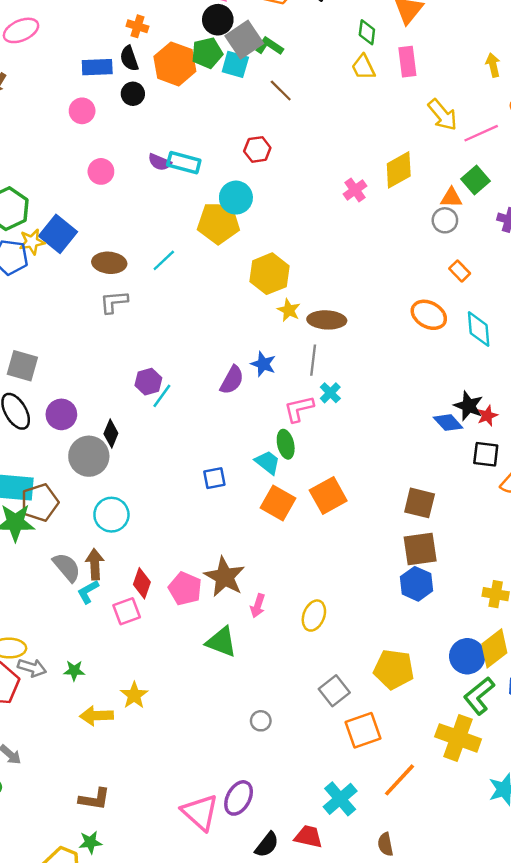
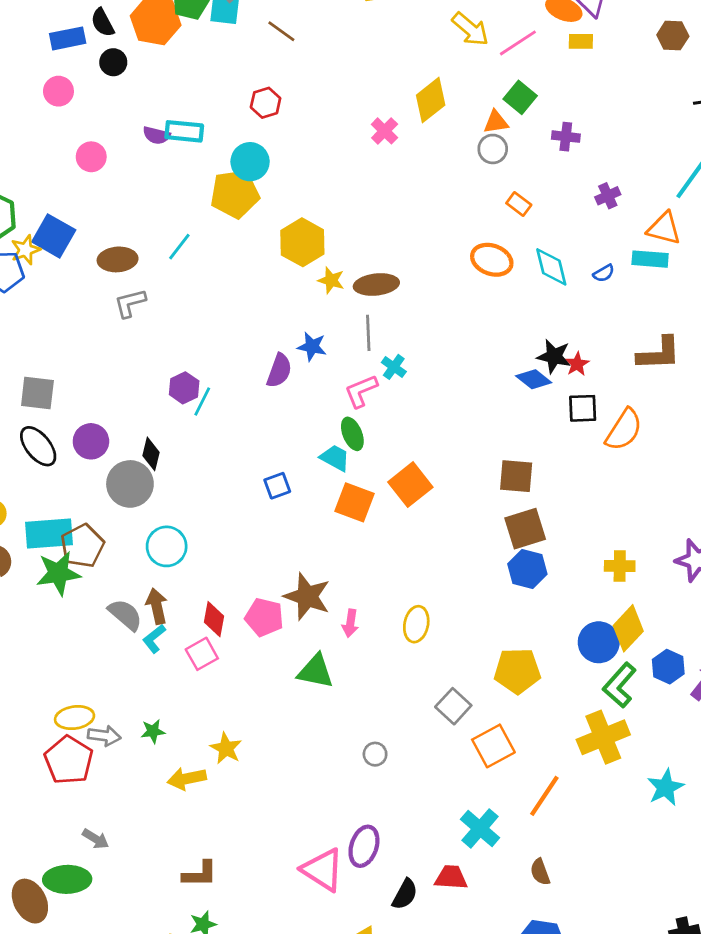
yellow cross: (458, 738) -> (603, 737), turned -33

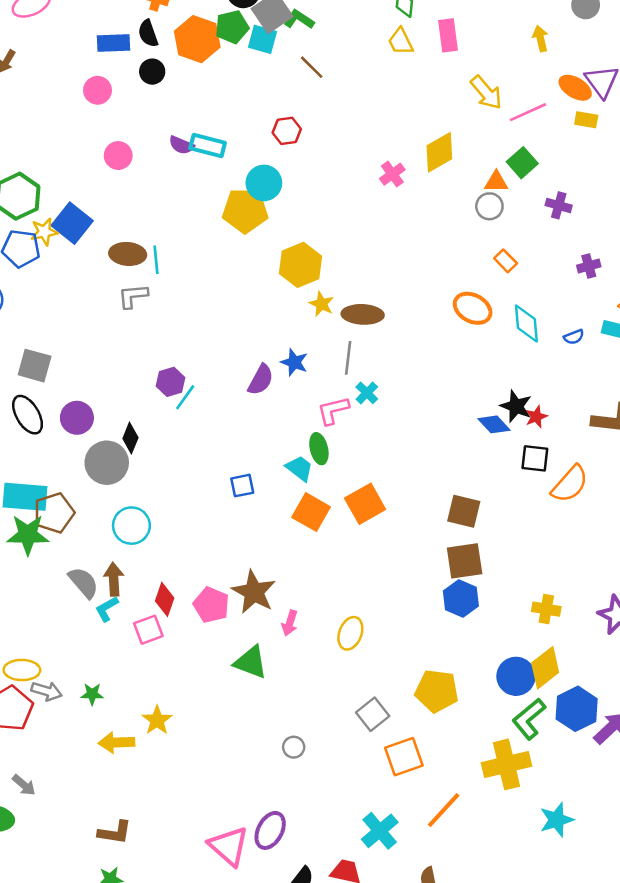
cyan line: (179, 247) -> (156, 260), moved, turned -52
blue hexagon: (668, 667) -> (577, 709), size x1.4

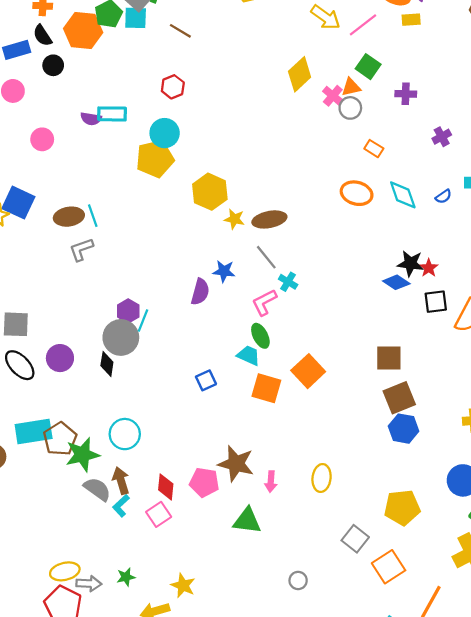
pink cross: (392, 174) -> (333, 96), moved
gray line: (348, 358) -> (266, 257), turned -32
gray circle: (107, 463) -> (121, 337), moved
green star: (28, 535) -> (82, 455), moved

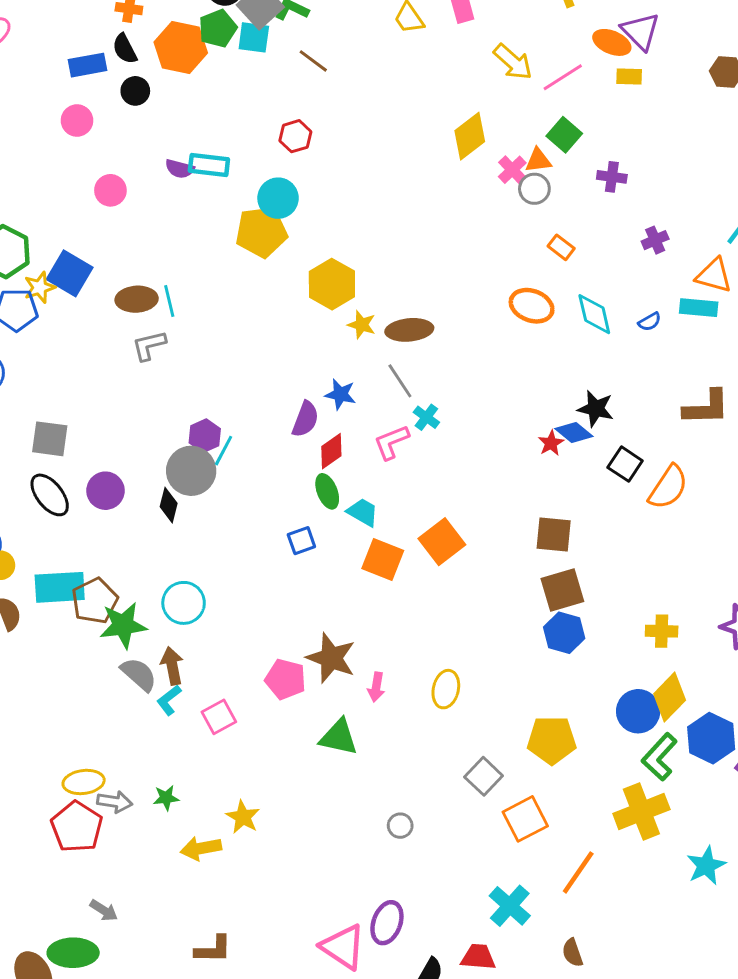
red star: (429, 268) -> (551, 443), moved
black square: (436, 302) -> (625, 464), turned 35
green ellipse: (260, 336) -> (327, 491), moved
red diamond: (166, 487) -> (331, 451), moved, turned 44

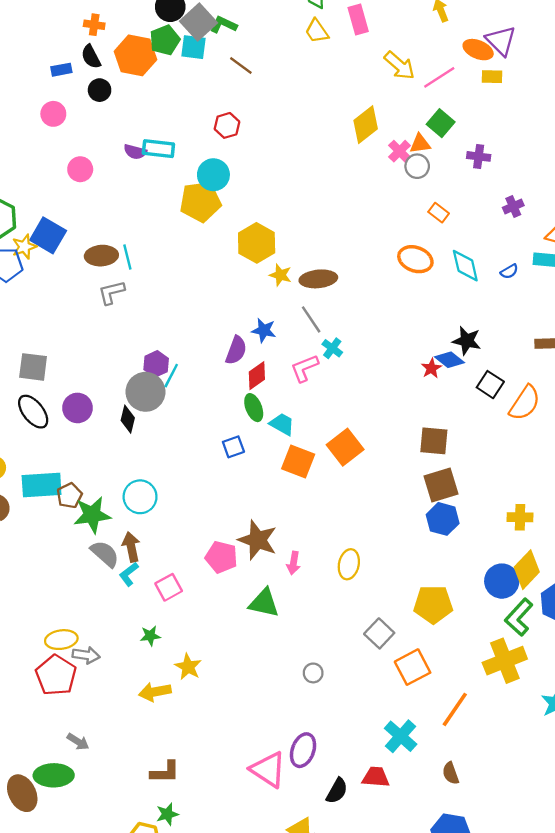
blue rectangle: (88, 65) -> (61, 70), size x0.7
brown pentagon: (95, 601) -> (69, 496), size x0.7
green star: (166, 798) -> (150, 636), moved

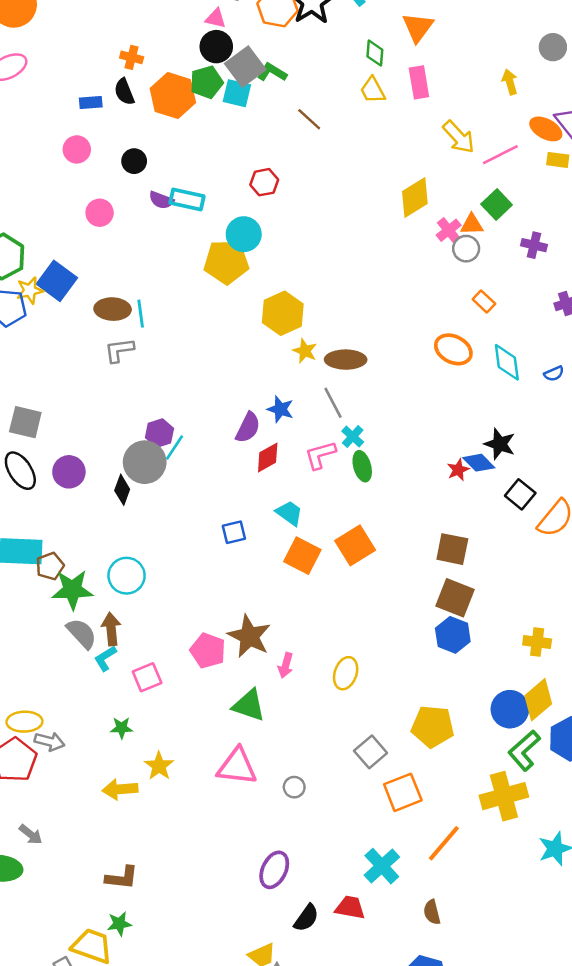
brown line: (241, 66) -> (309, 119), moved
black circle: (100, 90) -> (134, 161), moved
green ellipse: (254, 408) -> (362, 466), moved
brown square: (441, 485) -> (455, 598), turned 32
pink triangle: (268, 769) -> (237, 767), moved, turned -33

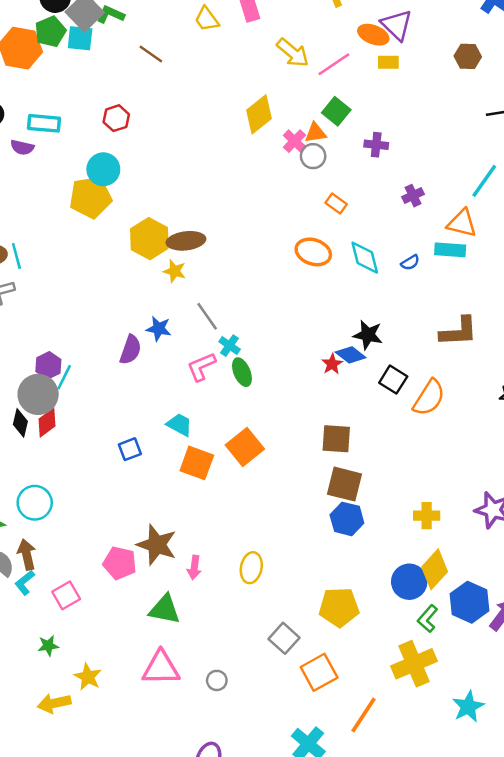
cyan rectangle: (187, 200) -> (44, 123), moved
brown ellipse: (346, 360) -> (186, 241), moved
red diamond: (268, 458) -> (47, 423), moved
green L-shape: (524, 751) -> (428, 619), size x0.7

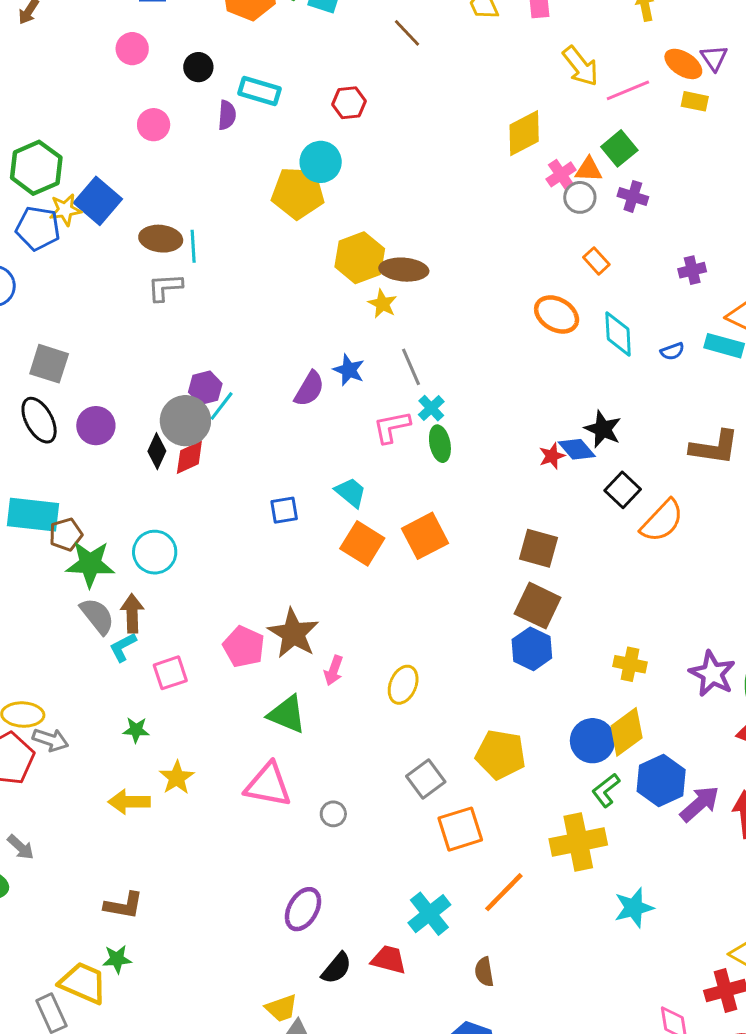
purple triangle: (397, 25) -> (714, 58), size x0.7
purple cross: (376, 145) -> (633, 196), moved
purple semicircle: (22, 147) -> (227, 115), turned -110

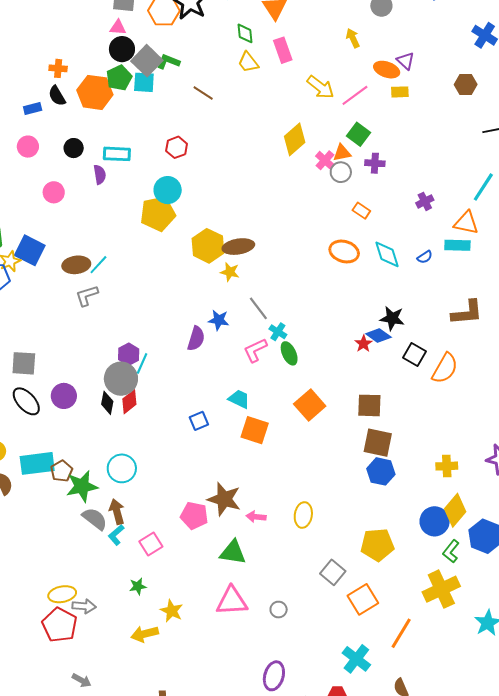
cyan line: (193, 246) -> (98, 265), turned 60
orange square: (425, 536) -> (310, 405), moved
pink arrow: (334, 670) -> (256, 517), turned 90

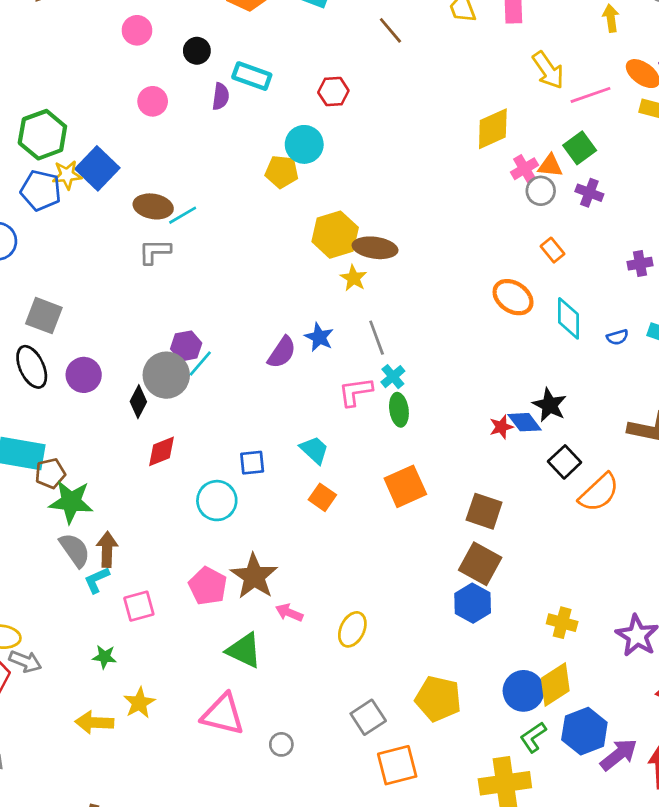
yellow pentagon: (158, 214) -> (282, 172), size x0.7
red diamond: (129, 402) -> (161, 451), moved
orange square: (255, 430) -> (322, 497), size x0.7
cyan circle: (122, 468) -> (217, 501), moved

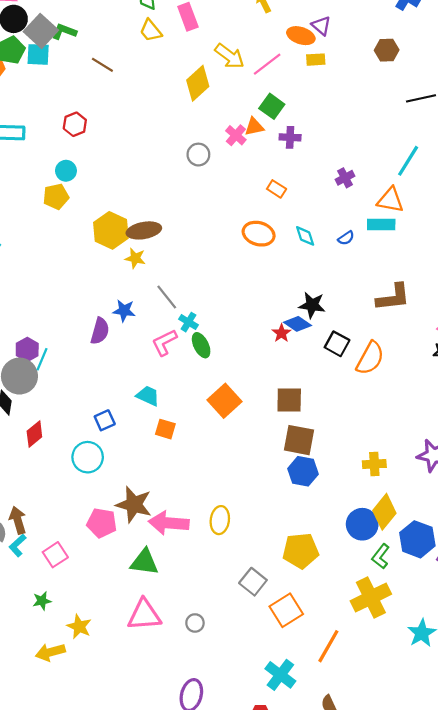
yellow diamond: (493, 129) -> (198, 83), moved
cyan circle: (304, 144) -> (66, 171), size x0.7
gray circle: (541, 191) -> (198, 155), moved
cyan diamond: (569, 318) -> (305, 236), size x0.7
pink arrow: (289, 613) -> (169, 523), size x1.8

